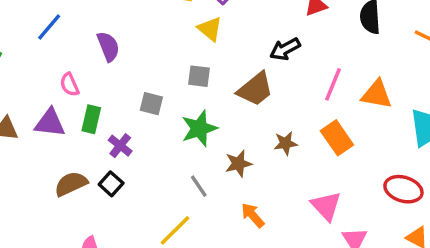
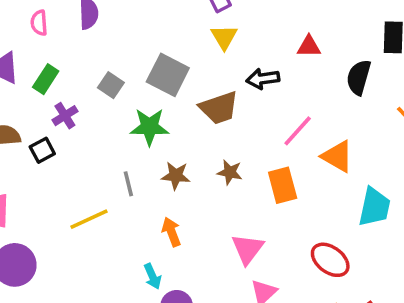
yellow triangle: (210, 29) -> (224, 37), moved
gray square: (199, 76) -> (168, 75), size x1.6
pink semicircle: (69, 85) -> (39, 23), moved

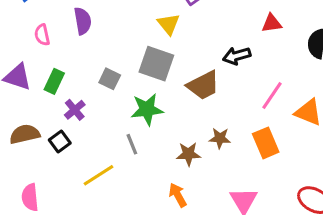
yellow triangle: (224, 37) -> (169, 24), moved
brown star: (176, 176) -> (188, 154), moved
gray line: (128, 184) -> (132, 144), moved
yellow line: (89, 219) -> (98, 175), moved

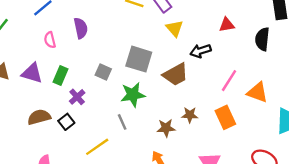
yellow triangle: (169, 24) -> (174, 28), moved

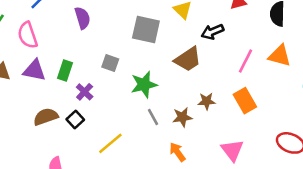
pink semicircle: (50, 40) -> (28, 35), moved, size x1.5
gray square: (139, 59) -> (146, 29), moved
orange triangle: (257, 92) -> (280, 56), moved
gray line: (122, 122) -> (153, 117), moved

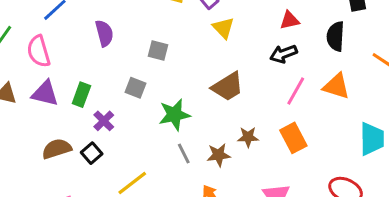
gray square: (146, 29) -> (158, 50), moved, size x0.6
black arrow: (213, 32) -> (283, 54), moved

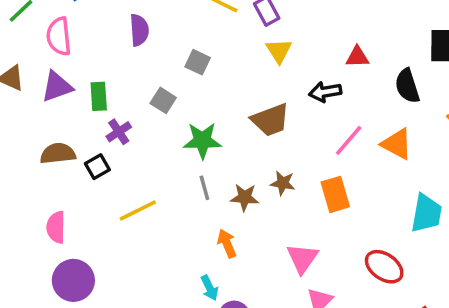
black semicircle: (336, 36) -> (407, 86), turned -32
black arrow: (283, 54) -> (325, 92), moved
purple triangle: (45, 93) -> (57, 87), turned -44
green rectangle: (81, 95) -> (99, 96), turned -35

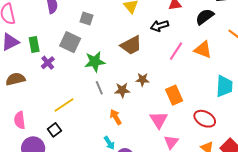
black semicircle: (407, 86) -> (205, 17), turned 78
gray square: (163, 100) -> (70, 42), size x1.5
black square: (97, 167) -> (54, 130), moved
orange rectangle: (335, 194) -> (174, 95), moved

